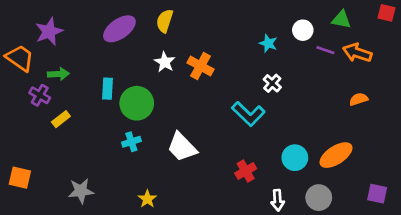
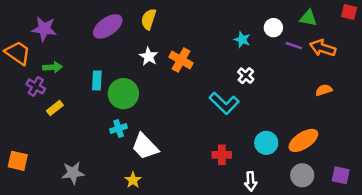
purple star: (49, 31) -> (44, 29), turned 30
white trapezoid: (182, 147) -> (145, 146), moved
red cross: (246, 171) -> (222, 155), turned 30
gray circle: (319, 198) -> (302, 175), moved

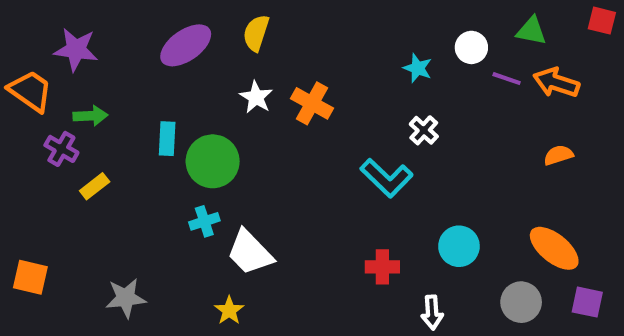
orange ellipse: (303, 140) -> (554, 248), moved, turned 72

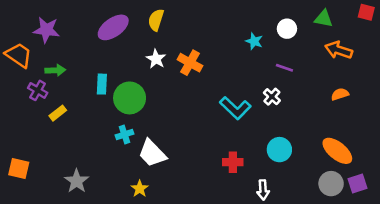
purple line: (507, 79) -> (284, 68), moved
white cross: (424, 130) -> (272, 97), moved
gray star: (126, 298) -> (77, 181), turned -30
gray circle: (521, 302) -> (331, 184), moved
purple square: (587, 302) -> (357, 184), turned -30

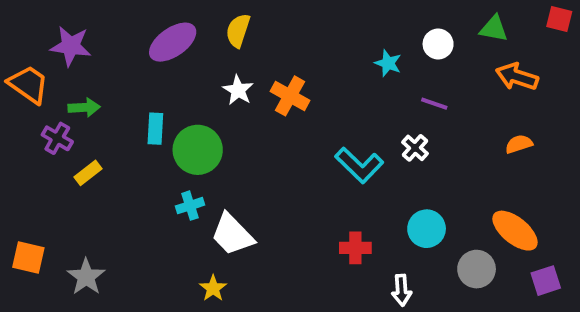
gray star: (77, 181) -> (86, 277), moved
gray circle: (331, 184) -> (477, 269), moved

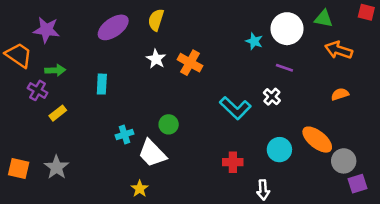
white circle: (438, 44) -> (287, 29), size x1.6
green circle: (198, 150) -> (169, 124), moved, size x0.6
orange ellipse: (515, 231) -> (317, 140), moved
gray circle: (477, 269) -> (344, 161), moved
gray star: (86, 277) -> (56, 167), moved

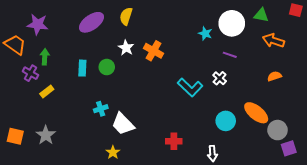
green arrow: (55, 70) -> (45, 57), turned -84
green circle: (169, 124) -> (107, 67), moved
red cross: (233, 162) -> (174, 141), moved

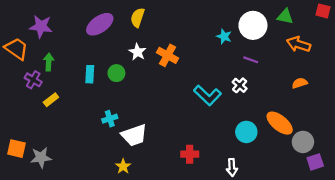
white trapezoid: (123, 124) -> (134, 135), turned -65
gray star: (46, 135) -> (41, 157), moved, turned 30

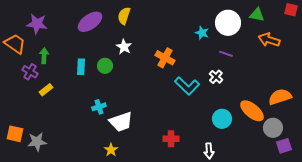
orange cross: (167, 55) -> (165, 58), moved
orange semicircle: (300, 83) -> (280, 97), moved, size x1.6

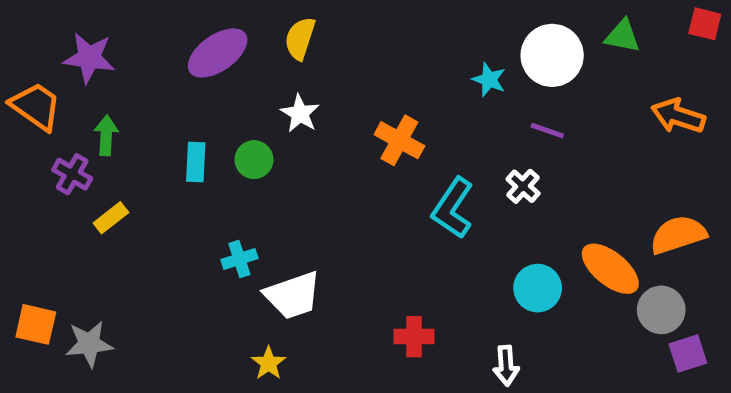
orange arrow: (269, 40) -> (678, 116), moved
cyan L-shape: (187, 86) -> (453, 208), turned 80

